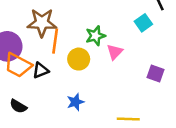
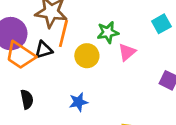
black triangle: (41, 70) -> (44, 50), moved
black semicircle: (18, 106) -> (27, 99), moved, turned -138

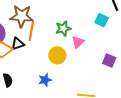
cyan square: (161, 24) -> (102, 20), turned -32
yellow circle: (87, 56) -> (57, 55), moved

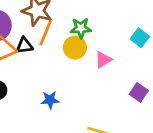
green star: (63, 28) -> (81, 28), moved
yellow circle: (57, 55) -> (75, 48), moved

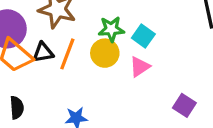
orange line: (46, 33) -> (67, 54), moved
cyan square: (140, 38) -> (143, 36), moved

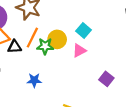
green star: (111, 29) -> (45, 46), moved
black triangle: (43, 52) -> (15, 47), moved

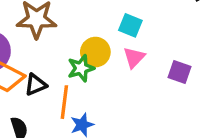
orange line: (32, 38) -> (64, 102), moved
purple square: (106, 79) -> (180, 72), moved

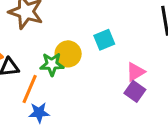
cyan square: (130, 25) -> (104, 40), turned 30
pink triangle: (134, 57) -> (135, 72), moved

